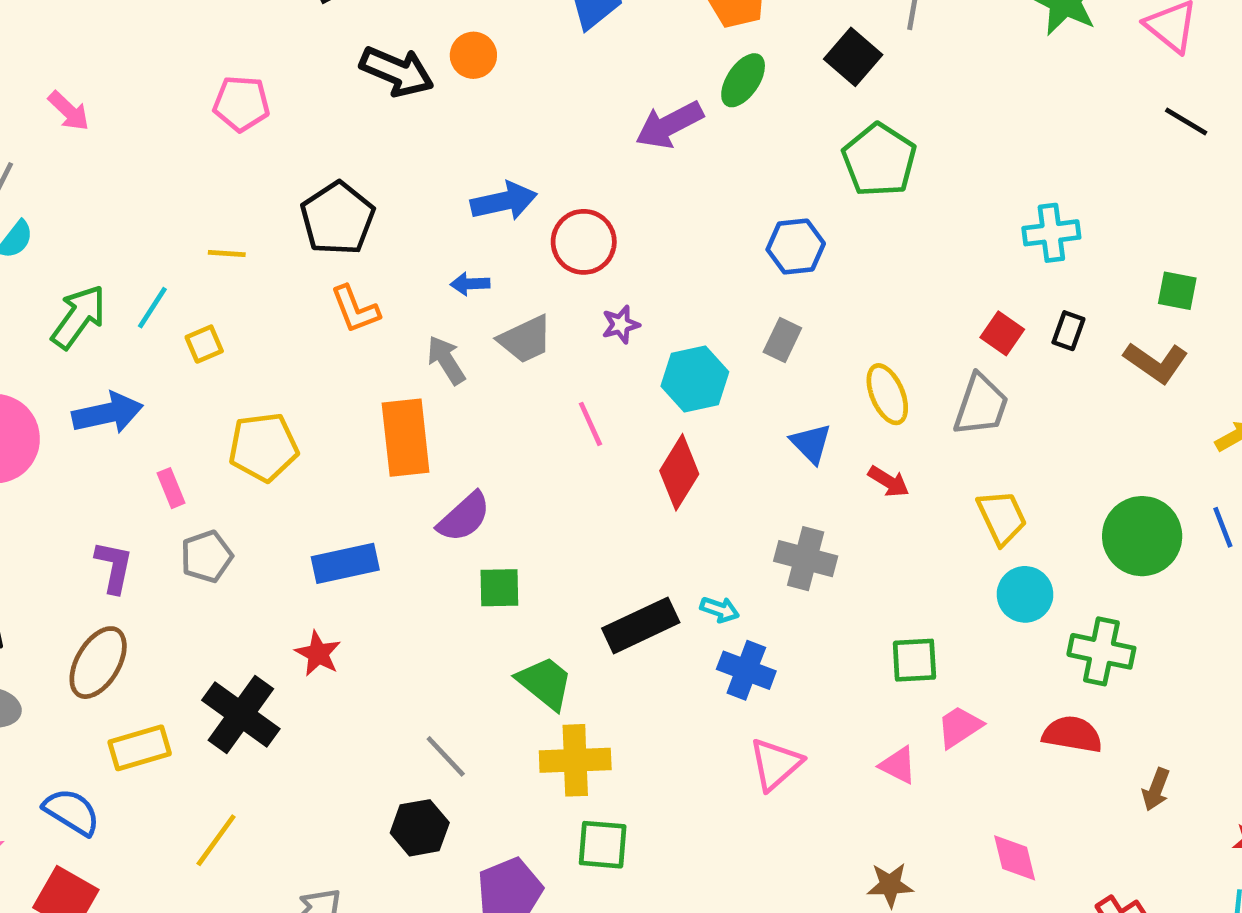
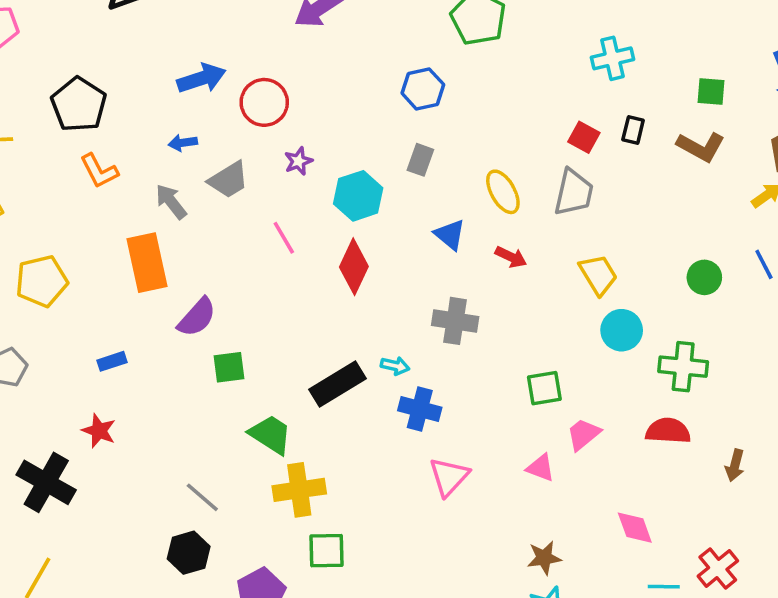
green circle: (1142, 536) -> (704, 277), size x0.6
blue rectangle: (345, 563) -> (112, 361), size x0.6

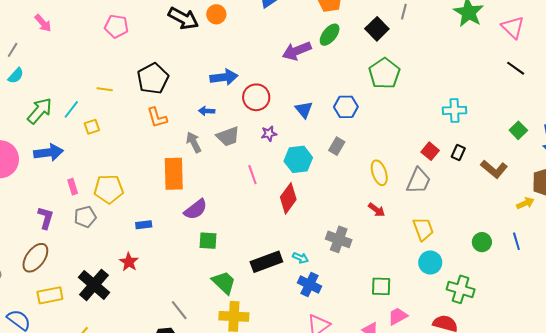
green square: (711, 92) -> (518, 130), moved, turned 30
blue triangle: (450, 235) -> (304, 110), moved
yellow pentagon: (42, 281) -> (109, 189), moved

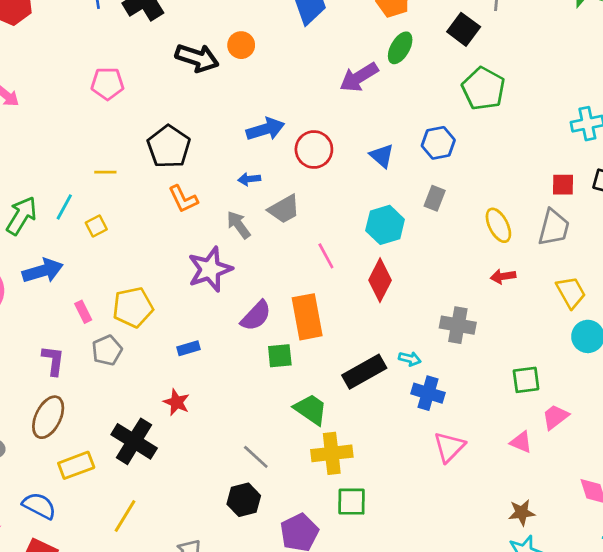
purple star: (269, 134) -> (210, 269), moved, size x2.0
red square: (430, 151) -> (563, 185), turned -30
orange rectangle: (174, 174) -> (307, 317), moved
red arrow: (377, 210) -> (503, 276), turned 144

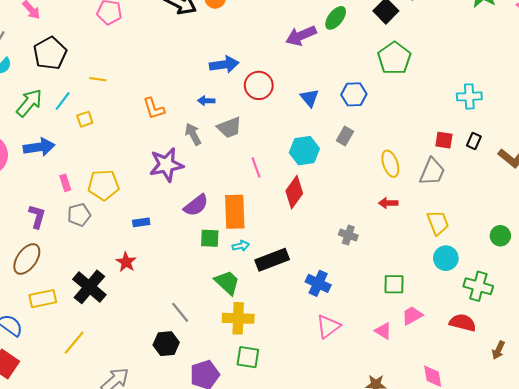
black pentagon: (169, 147) -> (50, 53), moved
gray cross: (458, 325) -> (348, 235), size x0.7
cyan arrow: (410, 359) -> (241, 246), moved, turned -35

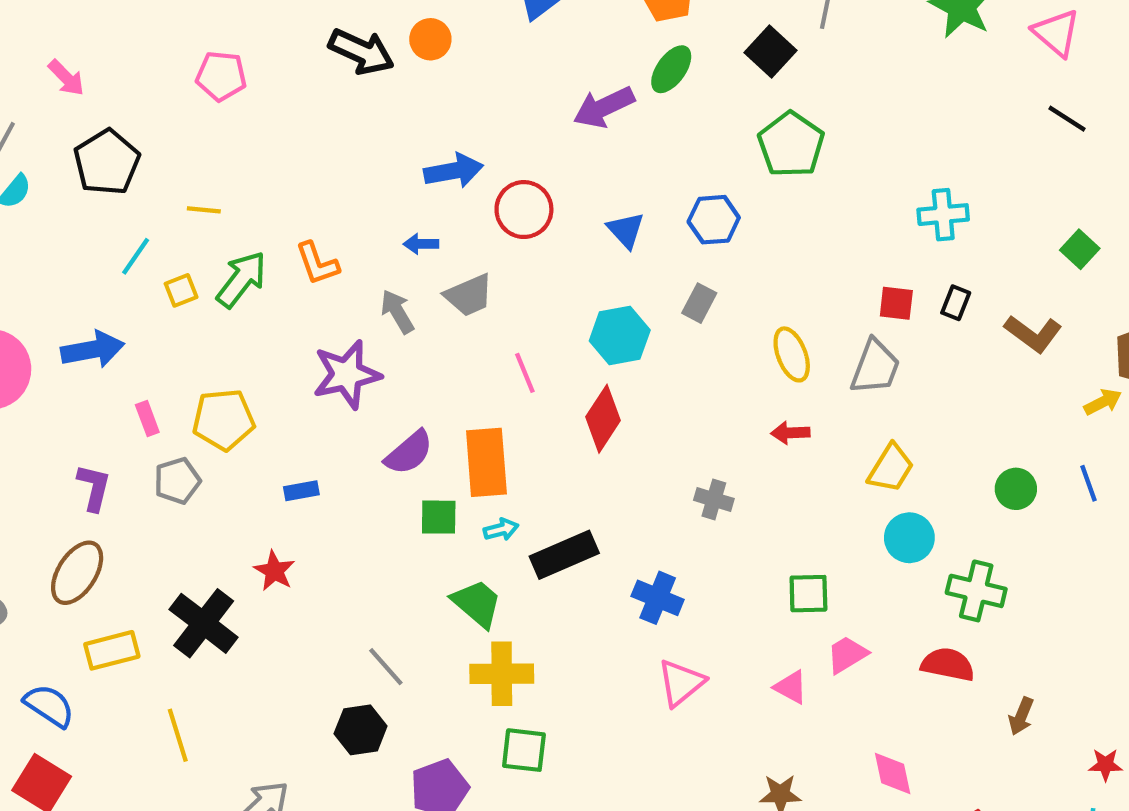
green arrow: (29, 103) -> (242, 279), moved
yellow trapezoid: (438, 223) -> (891, 468), turned 55
yellow line: (74, 343) -> (178, 735), turned -55

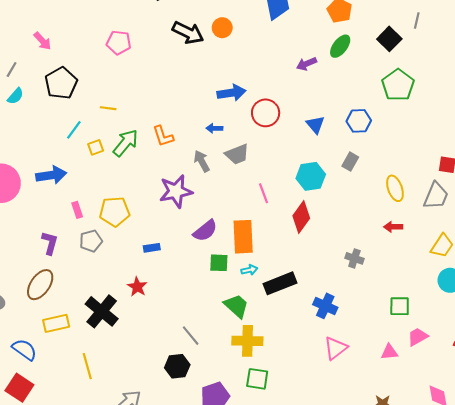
purple arrow: (604, 107) -> (306, 64), size x0.7
pink triangle: (791, 687) -> (389, 352), turned -36

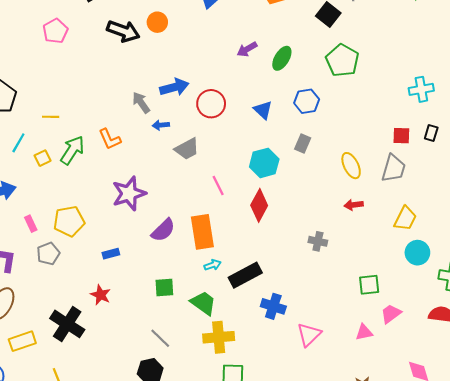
pink pentagon: (119, 43) -> (55, 31), moved, turned -30
green ellipse: (340, 46) -> (282, 58), moved
gray arrow: (202, 161) -> (141, 102), moved
green square: (219, 263) -> (164, 287), moved
blue cross: (325, 306) -> (273, 306), moved

